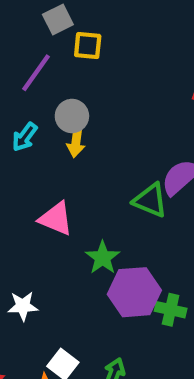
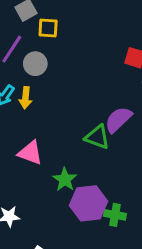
gray circle: (72, 116) -> (35, 64), moved
yellow arrow: (76, 142) -> (26, 98), moved

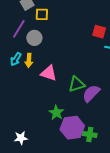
purple semicircle: (118, 120) -> (91, 93), moved
green triangle: (97, 137) -> (76, 84), turned -36
pink triangle: (30, 153) -> (49, 73), moved

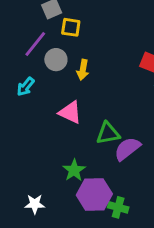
yellow arrow: (29, 60) -> (83, 70), moved
white star: (21, 138) -> (35, 204), moved

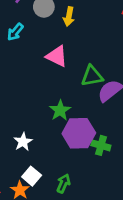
white star: (35, 204) -> (23, 142), turned -30

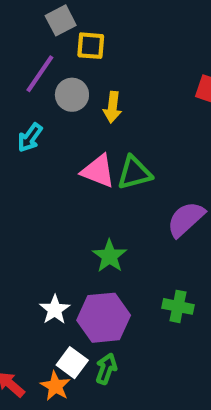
green triangle: (92, 76) -> (134, 173), moved
purple hexagon: (79, 133) -> (104, 318), moved
green arrow: (63, 183) -> (106, 369), moved

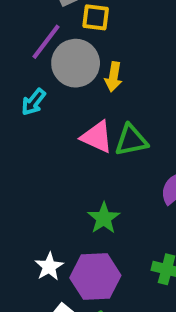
gray circle: (72, 95) -> (76, 63), size x1.5

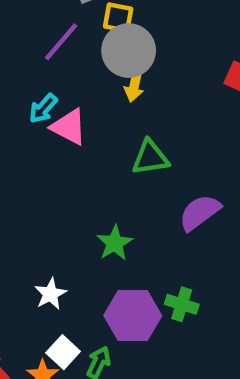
gray circle: (76, 63) -> (129, 51), moved
pink triangle: (97, 137) -> (69, 127), moved
purple hexagon: (95, 277) -> (133, 316), moved

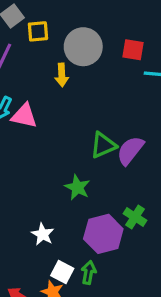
gray circle: (129, 51) -> (83, 47), moved
green triangle: (150, 158) -> (103, 145), moved
green cross: (182, 304) -> (135, 217), turned 30

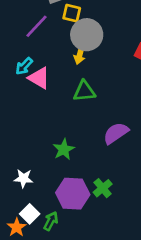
gray circle: (83, 47) -> (87, 35), moved
green triangle: (103, 145) -> (84, 91), moved
white star: (43, 234) -> (23, 178), turned 30

